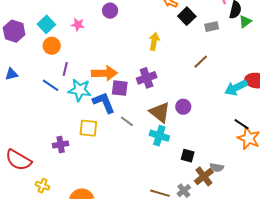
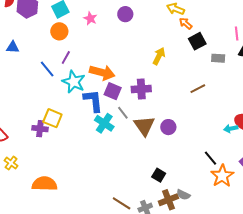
cyan arrow: (236, 88) -> (231, 129), moved, size x0.6
gray line: (127, 121) -> (123, 113), moved
black line: (242, 124) -> (211, 158), moved
yellow square: (88, 128) -> (52, 118), moved
cyan cross: (159, 136) -> (104, 123), moved

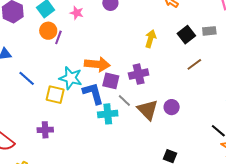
black square: (197, 41) -> (186, 35), moved
purple line: (66, 57) -> (58, 37), moved
blue line: (47, 69) -> (27, 78), moved
yellow square: (52, 118) -> (55, 95), moved
cyan cross: (104, 123) -> (108, 114), turned -30

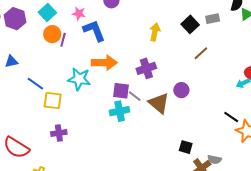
purple square: (111, 81) -> (121, 91), moved
blue L-shape: (93, 93) -> (94, 31), moved
yellow square: (55, 95) -> (53, 101), moved
purple circle: (172, 107) -> (181, 90), moved

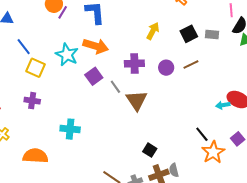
purple circle: (181, 90) -> (166, 68), moved
purple square: (121, 91) -> (94, 76), moved, turned 30
cyan cross: (120, 111) -> (70, 129), moved
gray semicircle: (214, 159) -> (174, 170), turned 48

